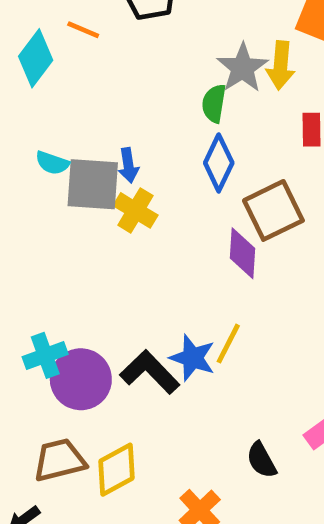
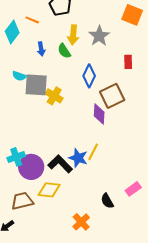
yellow arrow: (281, 65) -> (73, 35), moved
green semicircle: (214, 103) -> (64, 51), moved, turned -42
blue arrow: (128, 165) -> (41, 49), moved
yellow diamond: (116, 470) -> (49, 190), moved, turned 35

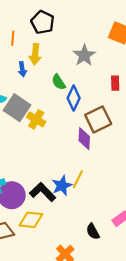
orange line: (32, 20) -> (13, 38), turned 72
yellow arrow: (73, 35) -> (35, 54), moved
green semicircle: (64, 51) -> (59, 82), moved
gray square: (36, 85) -> (17, 108), turned 30
blue star: (78, 158) -> (62, 186), turned 30

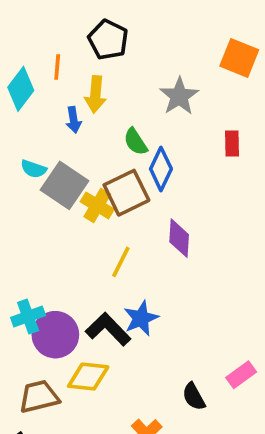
brown square: (98, 119) -> (126, 193), moved
yellow line: (78, 179) -> (121, 262), moved

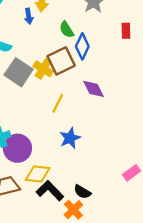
gray square: (64, 185) -> (19, 72), moved
purple diamond: (179, 238) -> (93, 89), turned -30
black L-shape: (108, 329) -> (50, 191), moved
black semicircle: (194, 397) -> (82, 192), moved, turned -30

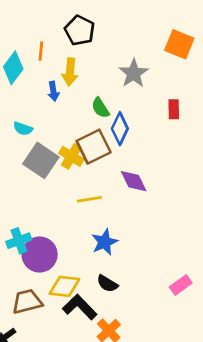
yellow line: (58, 103) -> (89, 199), turned 54
black semicircle: (82, 192) -> (107, 284), moved

